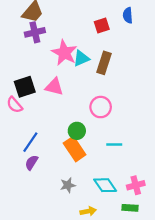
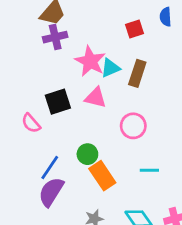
black square: (25, 87) -> (58, 102), moved
pink triangle: (54, 87) -> (96, 98), moved
green circle: (77, 131) -> (87, 154), moved
purple semicircle: (32, 163) -> (51, 192), size x1.6

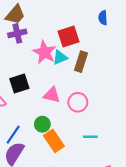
red square: (135, 29) -> (68, 37), moved, size x1.5
pink triangle: (96, 98) -> (52, 95), moved

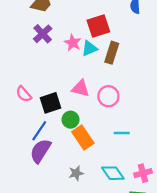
purple cross: (17, 33) -> (43, 34), moved, turned -30
pink star: (44, 52) -> (73, 43), size x0.7
black square: (19, 84) -> (50, 103), moved

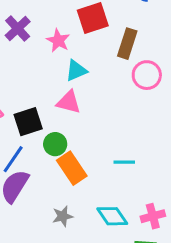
cyan triangle: (89, 48) -> (76, 71), moved
brown rectangle: (112, 53) -> (127, 44), moved
pink circle: (108, 96) -> (147, 75), moved

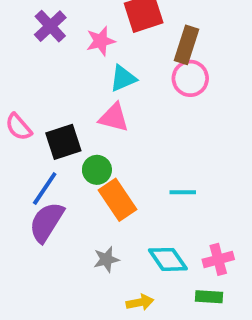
pink star: (58, 41) -> (101, 41), turned 30
pink circle: (147, 75) -> (190, 78), moved

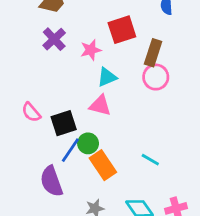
blue line: (45, 189) -> (70, 150), moved
cyan line: (183, 192) -> (150, 160), turned 30
purple semicircle: (47, 222) -> (51, 181), turned -52

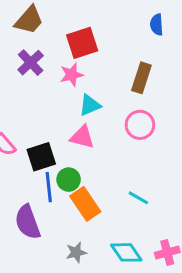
red square: (122, 30) -> (82, 43), moved
pink circle: (156, 77) -> (140, 125), moved
blue line: (70, 150) -> (49, 187), turned -40

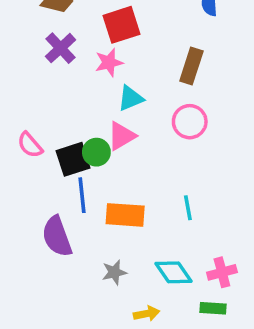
pink triangle: (82, 137) -> (122, 136), turned -44
green circle: (69, 180) -> (96, 152), moved
cyan line: (138, 198) -> (188, 208), turned 50
orange rectangle: (85, 204) -> (125, 215), turned -52

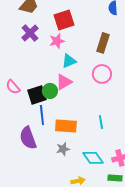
gray star: (114, 272) -> (63, 149), moved

